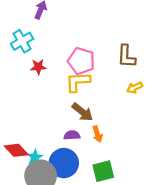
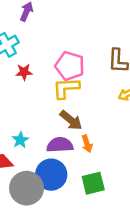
purple semicircle: (72, 135) -> (60, 145), size x1.5
cyan star: (35, 157) -> (20, 140), moved

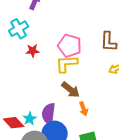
cyan star: (20, 140) -> (30, 119), moved
purple semicircle: (60, 145) -> (49, 114), moved, turned -80

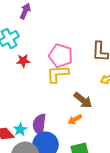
brown arrow: (71, 90) -> (83, 100), moved
orange arrow: (84, 109) -> (75, 119), turned 80

